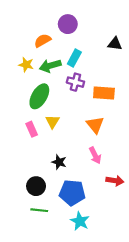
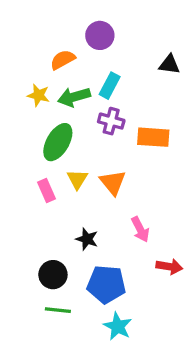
orange triangle: (95, 125) -> (113, 182), moved

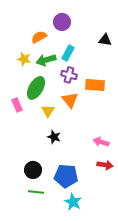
orange triangle: (113, 182) -> (70, 100), moved
pink rectangle: (47, 191) -> (17, 105), moved
pink arrow: (140, 229) -> (101, 142), moved, turned 133
black star: (87, 239) -> (54, 137), moved

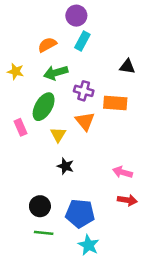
purple circle: (62, 22) -> (76, 16), moved
black triangle: (105, 40) -> (127, 67), moved
cyan rectangle: (68, 53) -> (82, 41), moved
yellow star: (24, 59) -> (16, 71), moved

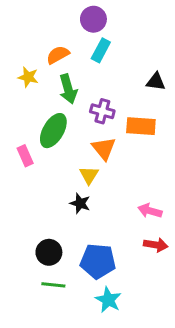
yellow star: (16, 71) -> (28, 77), moved
green arrow: (56, 73) -> (68, 89), turned -90
yellow triangle: (58, 135) -> (89, 175), moved

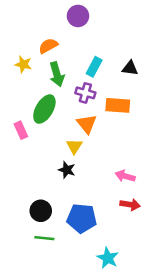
cyan rectangle: (101, 50) -> (94, 67), moved
cyan star: (108, 300) -> (108, 258), moved

